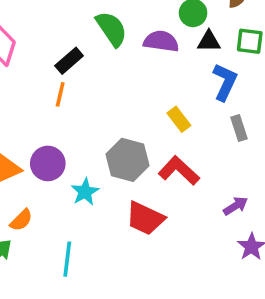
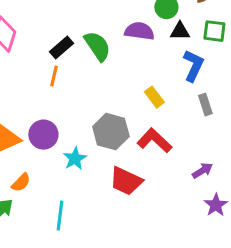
green semicircle: (112, 29) -> (97, 46), moved

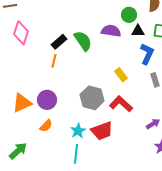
cyan star: (75, 159) -> (78, 131), moved
red trapezoid: (126, 181) -> (102, 131), turned -45
orange semicircle: (21, 183) -> (46, 126), moved
cyan line: (60, 216) -> (76, 154), moved

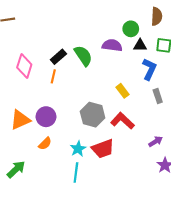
pink diamond: (21, 33) -> (24, 66), moved

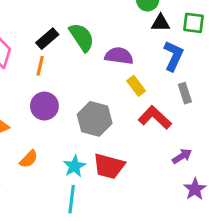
purple semicircle: (112, 45) -> (119, 56), moved
purple circle: (46, 117) -> (44, 106), moved
red L-shape: (122, 121) -> (155, 117), moved
red trapezoid: (103, 149) -> (109, 166), turned 35

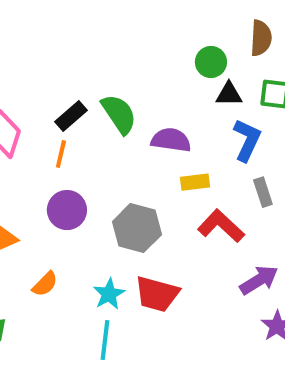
yellow rectangle: (136, 86) -> (195, 182), turned -60
purple arrow: (182, 156) -> (259, 280), size x1.4

